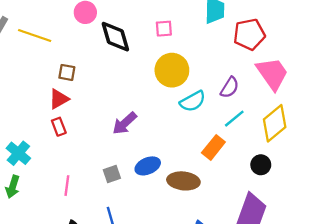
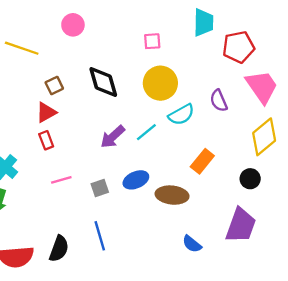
black diamond: (115, 37) -> (103, 82), moved
brown square: (67, 72) -> (54, 85), turned -36
purple semicircle: (230, 87) -> (219, 101), turned 125
cyan line: (234, 119) -> (146, 132), moved
pink line: (67, 186) -> (61, 180), moved, turned 66

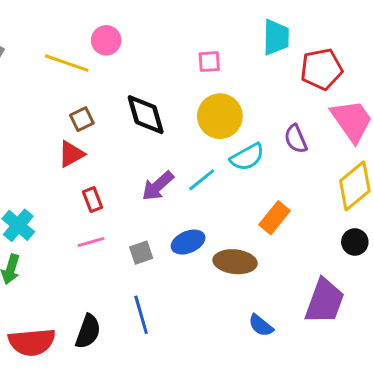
yellow line: (22, 48) -> (67, 63), moved
red rectangle: (46, 140) -> (93, 200), moved
black circle: (250, 179) -> (355, 242), moved

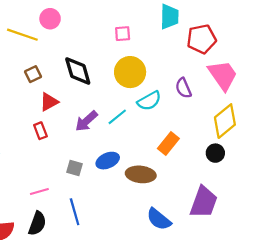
red triangle: (71, 154) -> (49, 102), moved
pink line: (91, 242) -> (39, 191), moved
black circle: (355, 242) -> (215, 153), moved
gray square: (141, 253) -> (75, 168), turned 35
blue semicircle: (261, 325) -> (159, 219), size x1.4

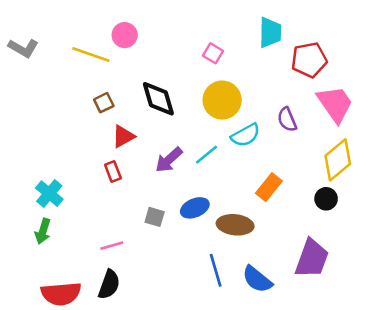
pink square: (123, 34) -> (213, 53), turned 35
blue line: (75, 212) -> (216, 270), moved

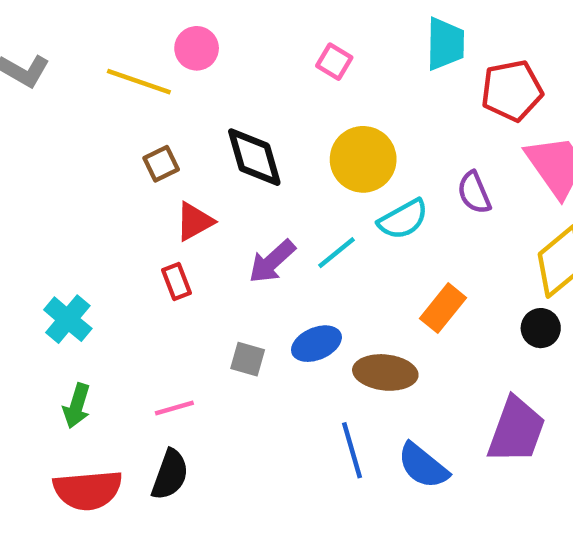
pink square: (213, 53) -> (334, 62), moved
green arrow: (43, 231) -> (77, 406), moved

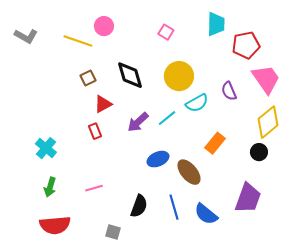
gray square: (248, 359) -> (113, 232), moved
brown ellipse: (385, 372) -> (189, 172), turned 44
black semicircle: (170, 475) -> (139, 206), moved

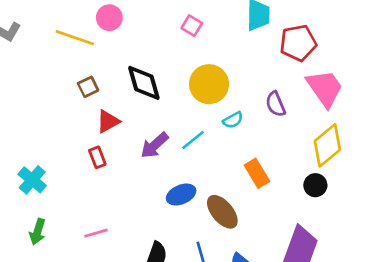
cyan semicircle: (197, 103) -> (233, 120), size x0.7
orange rectangle: (215, 143) -> (257, 173), turned -70

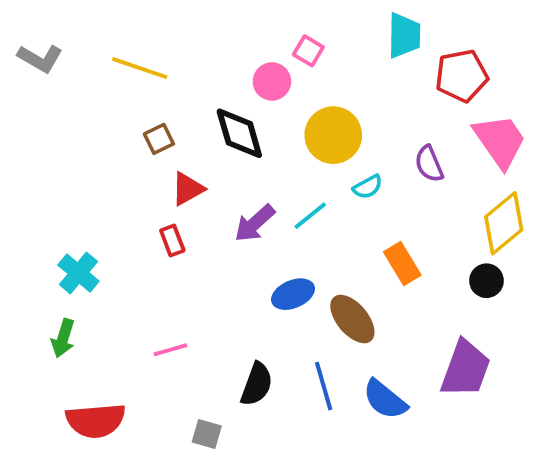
pink circle: (109, 18) -> (272, 81), moved
green arrow: (38, 232) -> (63, 338), moved

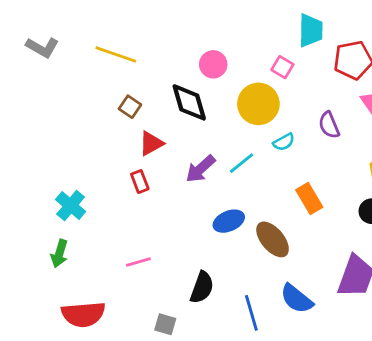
pink square: (308, 51) -> (282, 67), moved
brown square: (159, 139) -> (130, 107), turned -30
blue line: (324, 386) -> (251, 313), moved

